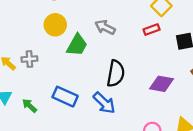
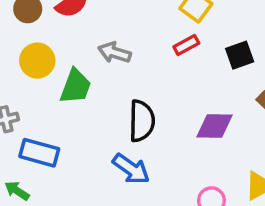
blue rectangle: (65, 97) -> (39, 153), moved

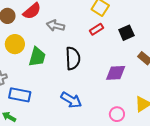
gray arrow: (114, 53) -> (56, 26), moved
black semicircle: (142, 121) -> (73, 58), moved

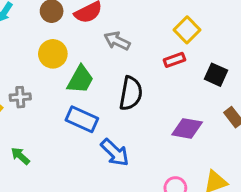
black square: (126, 33) -> (216, 75), turned 35
blue rectangle: (20, 95) -> (82, 119), moved

